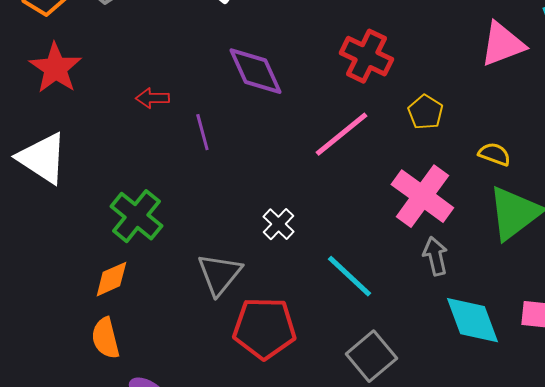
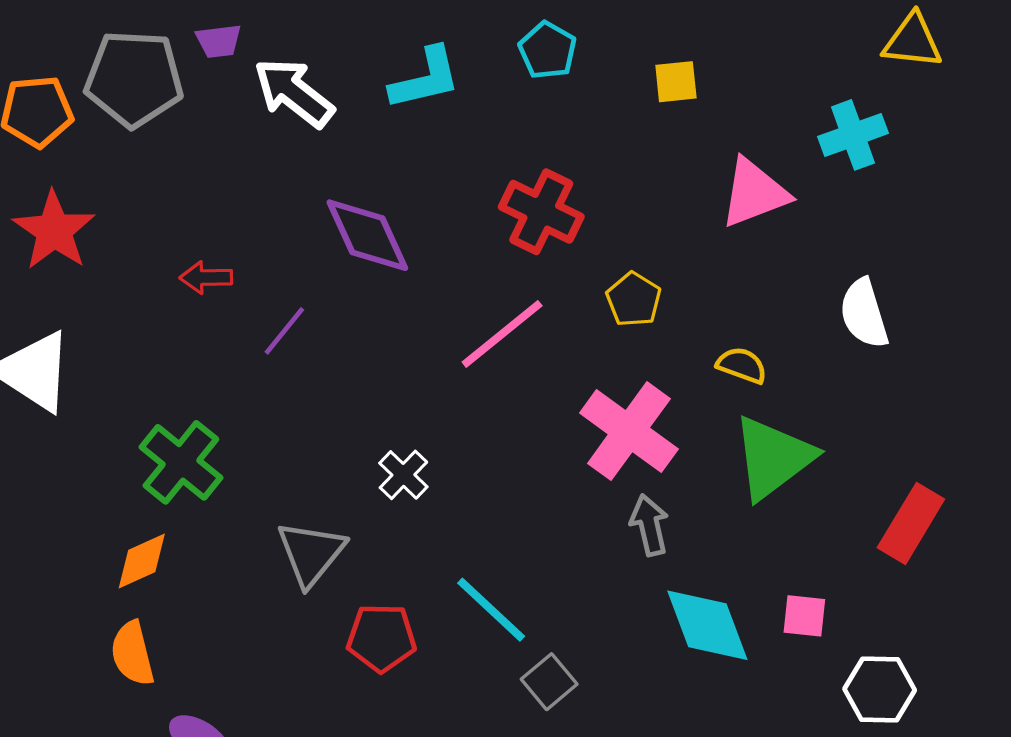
purple line: (202, 132) -> (284, 331), turned 54
cyan line: (349, 276) -> (491, 610), moved
red pentagon: (264, 328) -> (381, 638), size x0.7
gray square: (371, 356) -> (549, 682), size x0.7

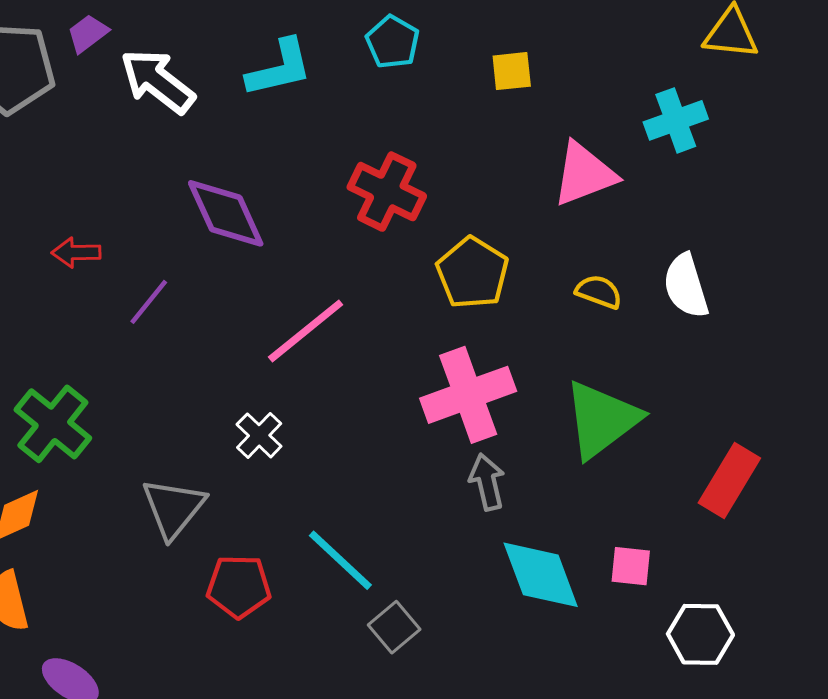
purple trapezoid: (219, 41) -> (88, 33), turned 150
yellow pentagon: (634, 299) -> (472, 273), size x1.4
pink line: (502, 334) -> (306, 331), moved
yellow semicircle: (742, 365) -> (599, 292), moved
pink cross: (629, 431) -> (468, 395), turned 34

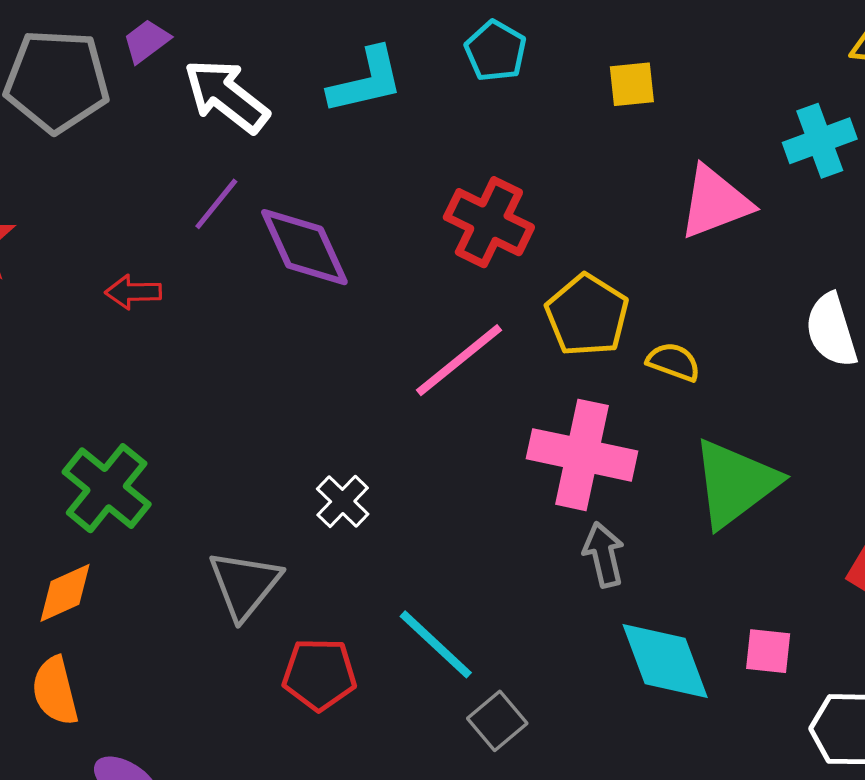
yellow semicircle: (599, 292) -> (673, 362), moved
purple line: (149, 302) -> (216, 204), moved
pink line: (306, 331) -> (459, 360), moved
pink cross: (468, 395) -> (582, 455), turned 32

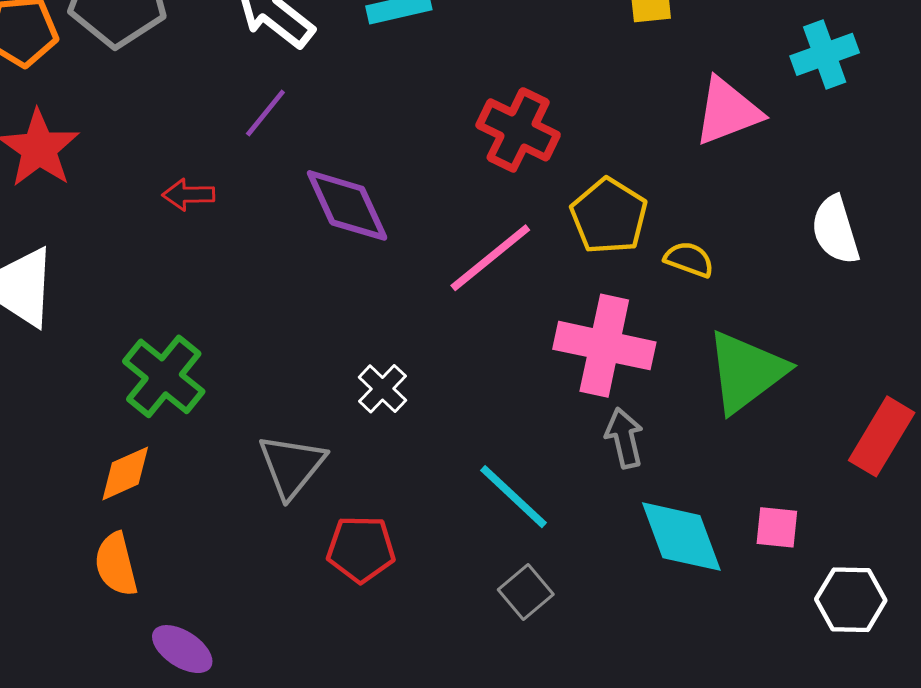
purple diamond: (304, 247) -> (347, 205), moved
cyan line: (436, 644) -> (513, 497), moved

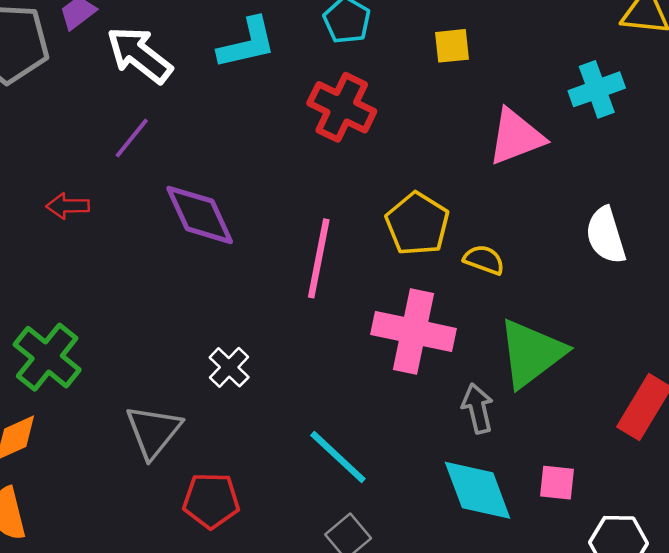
red cross: (518, 130) -> (342, 107), moved
pink line: (490, 258) -> (319, 258), turned -40
gray arrow: (624, 438) -> (478, 408), moved

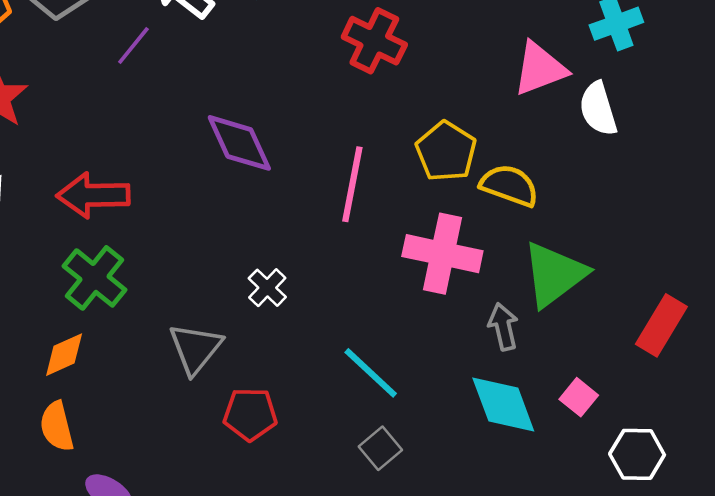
purple line: (132, 138) -> (133, 46), moved
red arrow: (68, 206) -> (93, 195), moved, size x1.8
white semicircle: (606, 235) -> (598, 109), moved
yellow semicircle: (484, 260) -> (509, 185), size x1.5
pink square: (557, 483) -> (579, 397), turned 33

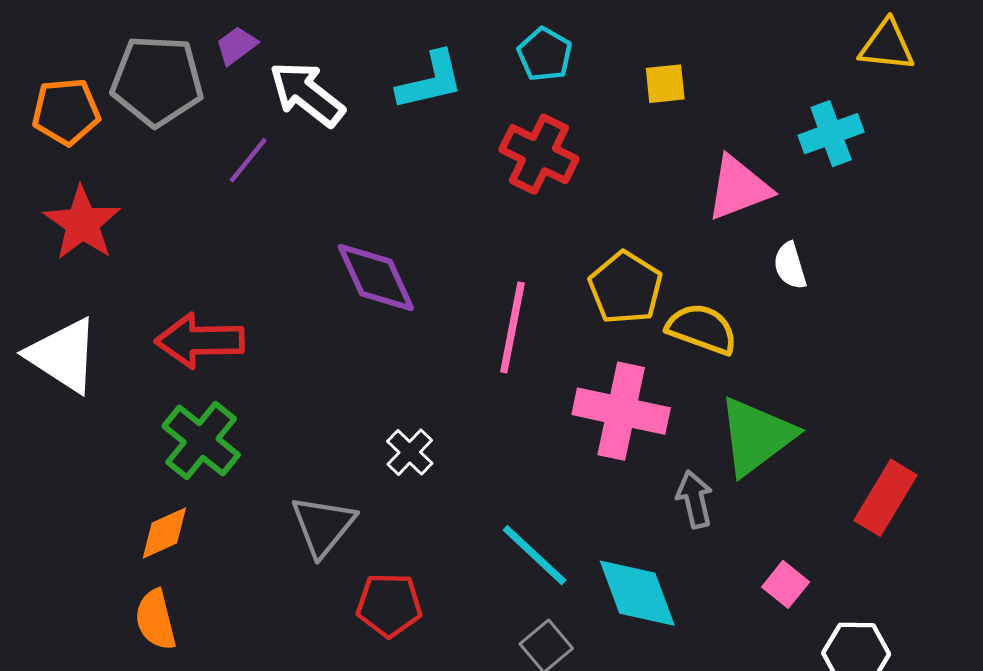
white semicircle: (598, 109) -> (790, 266), moved, size x0.7
cyan diamond: (503, 404) -> (637, 593), moved

